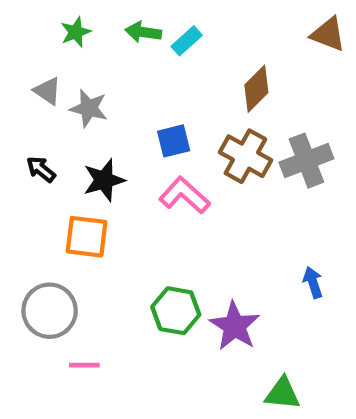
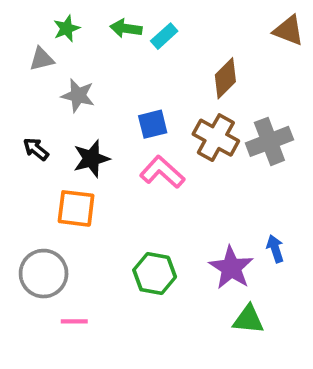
gray triangle: (47, 91) -> (42, 59), moved, turned -48
purple star: (235, 326) -> (231, 268), moved
green triangle: (282, 393) -> (248, 319), moved

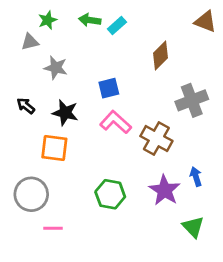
brown cross: (216, 138) -> (156, 138), moved
black star: (91, 159) -> (65, 113), turned 30
green triangle: (248, 319) -> (193, 227), moved, turned 40

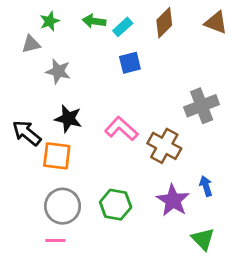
brown diamond: (160, 55) -> (164, 23), moved
blue square: (109, 88) -> (130, 63), moved
black arrow: (26, 106) -> (27, 133), moved, size x1.5
gray circle: (31, 194) -> (63, 206), moved

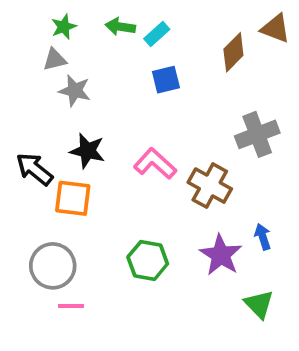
brown diamond: (164, 23) -> (233, 52), moved
gray triangle: (31, 44) -> (55, 60), moved
gray circle: (63, 206) -> (53, 266), moved

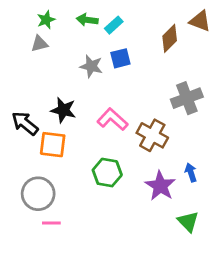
gray star: (75, 91) -> (91, 66), moved
green hexagon: (148, 260) -> (107, 172), moved

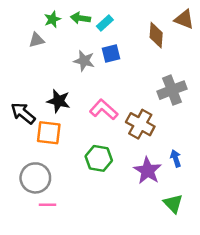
green star: (46, 20) -> (52, 19), moved
brown diamond: (170, 38) -> (156, 35), turned -40

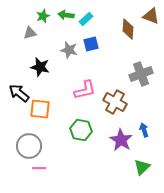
black star: (59, 101) -> (40, 67), moved
pink L-shape: (104, 110) -> (85, 90), turned 125
green triangle: (173, 204) -> (142, 167), turned 30

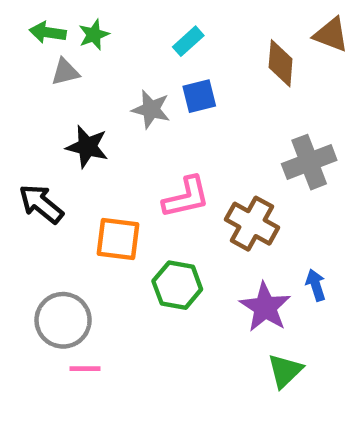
green arrow: (66, 15) -> (48, 32), moved
orange square: (40, 109) -> (118, 239), moved
green triangle: (142, 167) -> (285, 371), moved

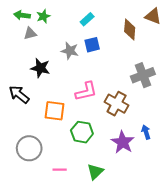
pink line: (85, 369) -> (60, 170), moved
green triangle: (285, 371) -> (95, 172), moved

